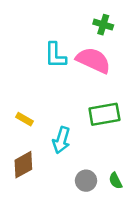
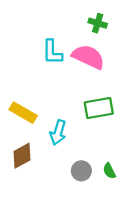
yellow rectangle: (25, 119) -> (23, 113), size x1.6

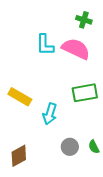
brown diamond: (22, 156) -> (19, 156), moved

